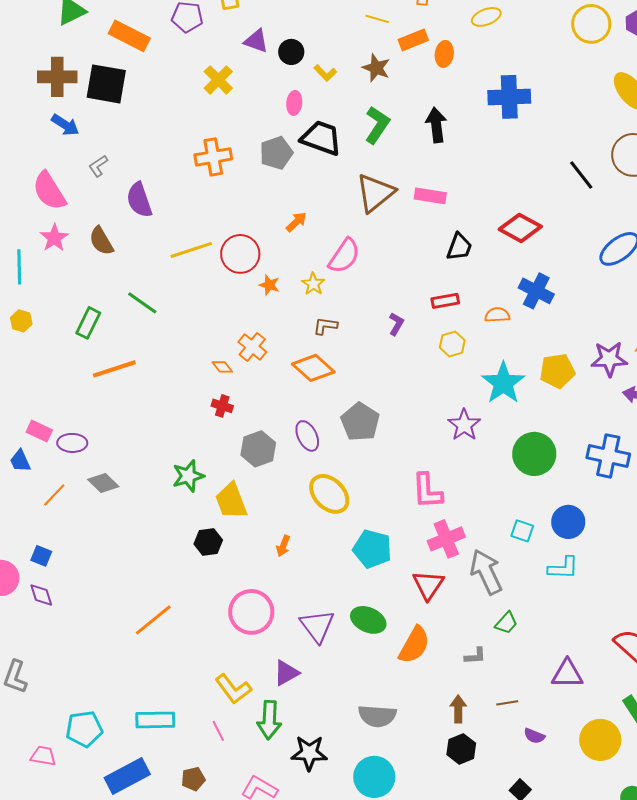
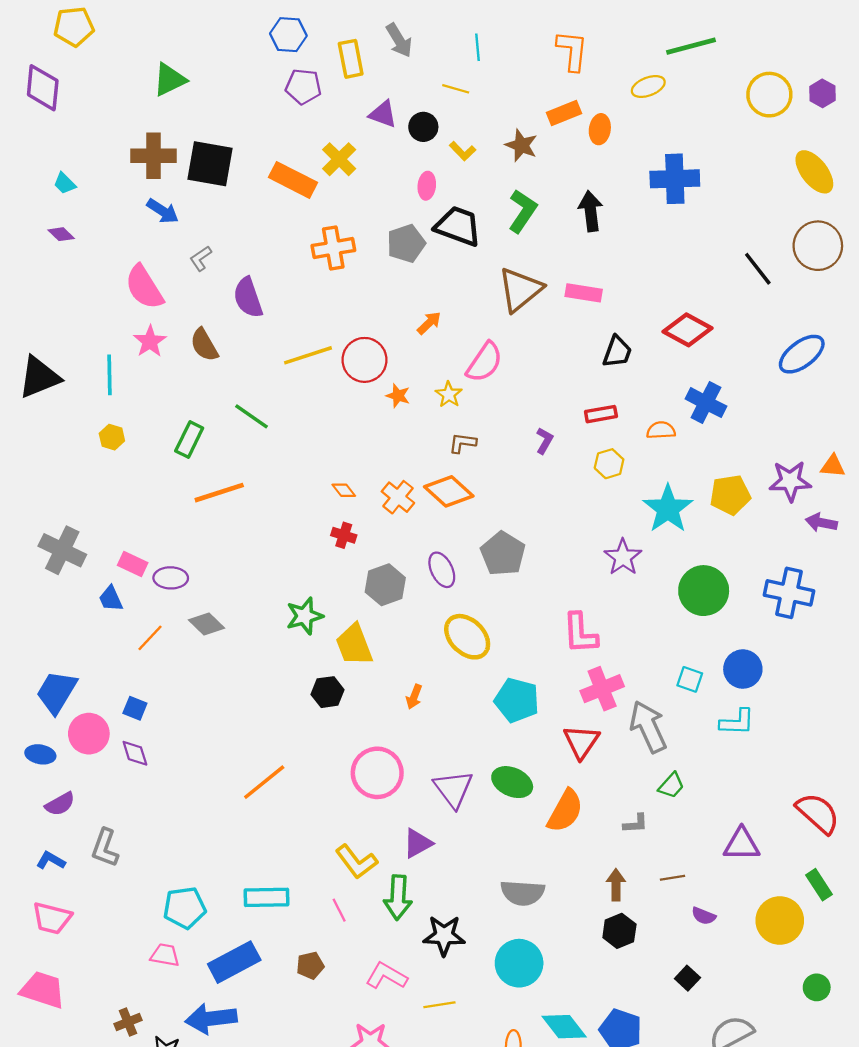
yellow line: (377, 19) -> (456, 89), moved
orange rectangle: (129, 36) -> (293, 180), moved
orange cross: (252, 347) -> (398, 497), moved
pink trapezoid: (43, 756) -> (165, 955), moved

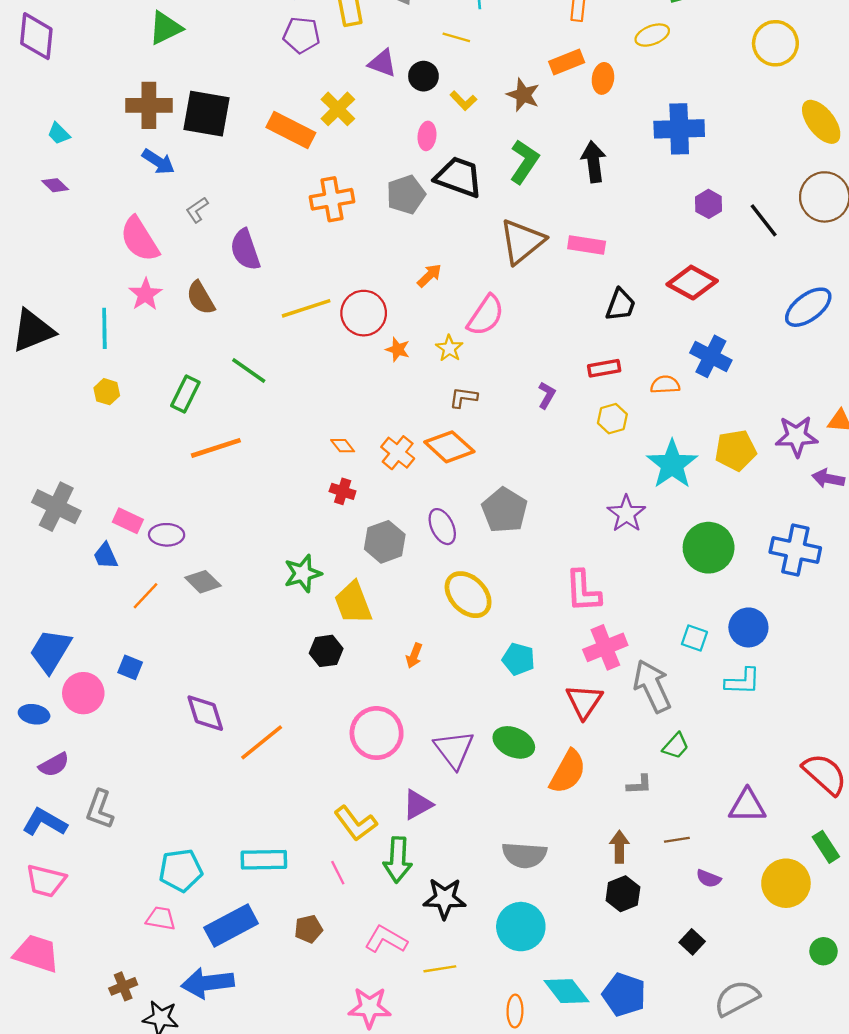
purple hexagon: (822, 93) -> (709, 204), moved
cyan pentagon: (517, 700) -> (519, 659), size x0.7
purple diamond: (135, 753) -> (205, 713), moved, size x1.4
blue L-shape: (51, 861) -> (45, 822), size x1.5

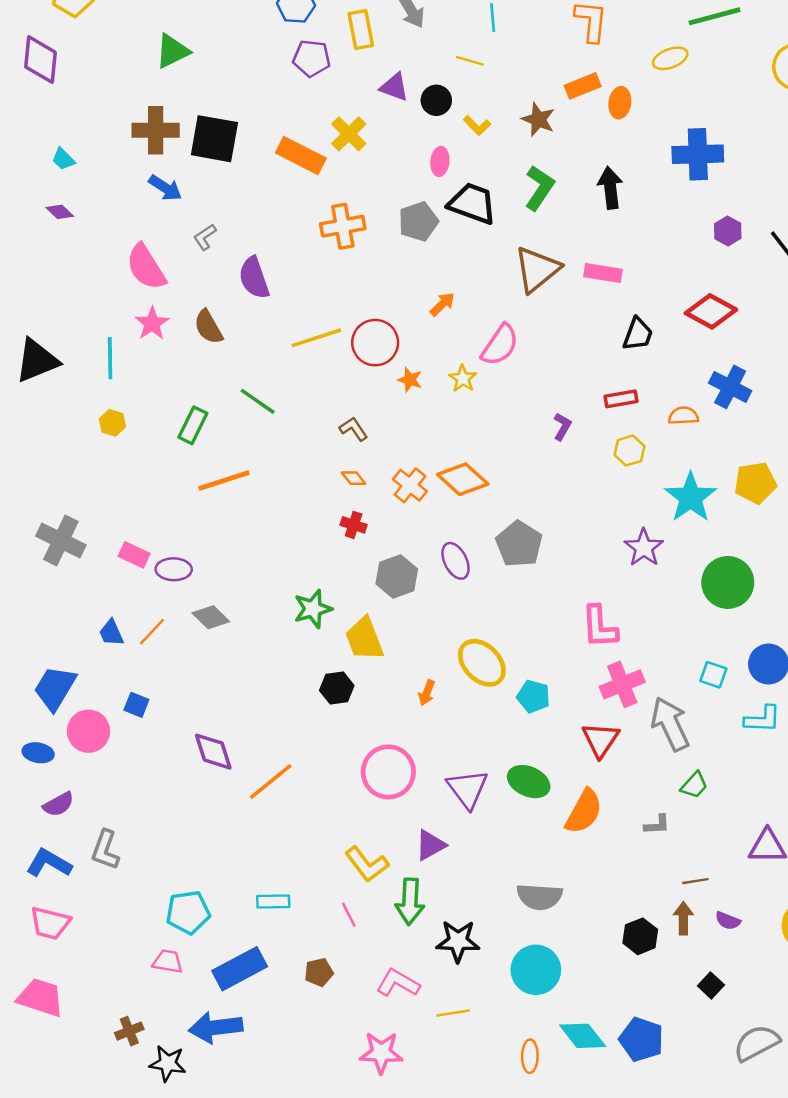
brown L-shape: (463, 398) -> (354, 429), moved, turned 48
blue trapezoid: (106, 556) -> (111, 633), moved
yellow ellipse: (468, 595) -> (482, 663), moved
brown arrow: (619, 847) -> (683, 918), moved
cyan rectangle: (264, 860) -> (273, 901), size x0.7

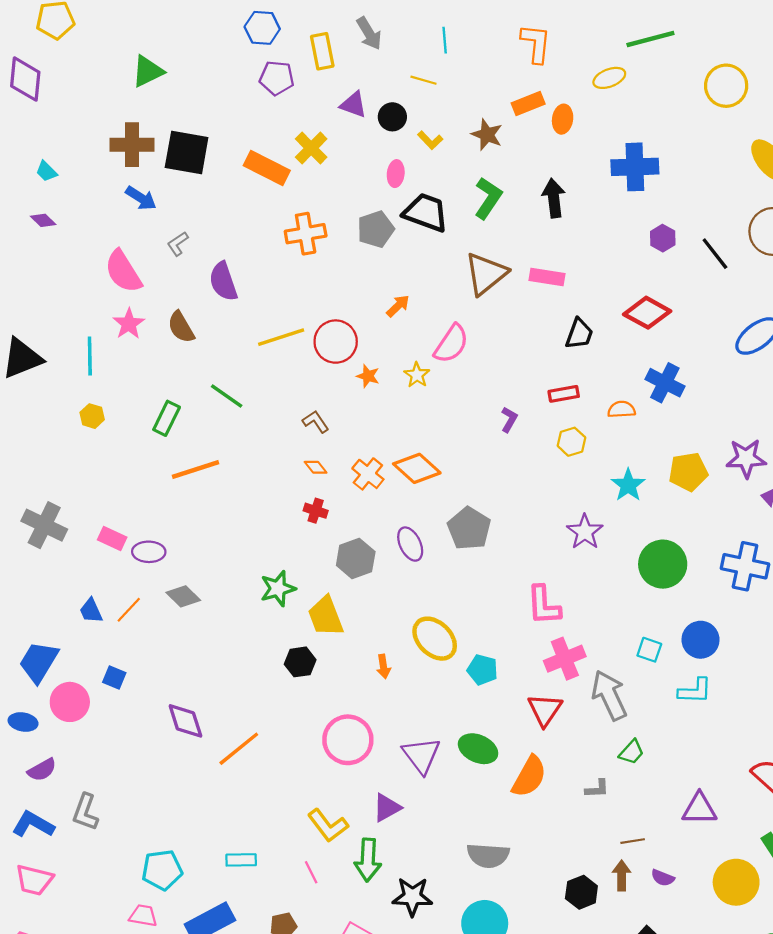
cyan star: (691, 497) -> (628, 485), size x0.7
orange arrow: (427, 693) -> (383, 666), turned -30

